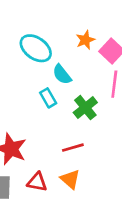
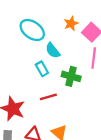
green cross: (85, 108) -> (71, 76), turned -36
red line: (73, 148) -> (48, 97), moved

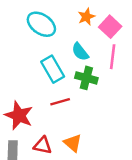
cyan semicircle: (53, 50) -> (80, 52), moved
cyan rectangle: (42, 69) -> (53, 69), size x1.5

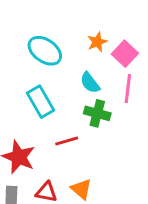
cyan rectangle: (53, 69) -> (40, 102), moved

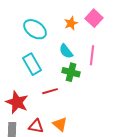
pink square: (125, 54) -> (94, 18), moved

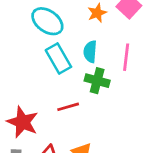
cyan semicircle: (66, 51) -> (90, 52), turned 42
cyan rectangle: (32, 64) -> (58, 59), moved

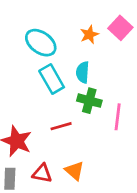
pink line: (126, 57) -> (118, 117), moved

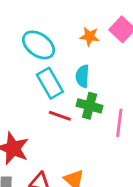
orange star: (89, 35) -> (90, 36), turned 30
red line: (61, 126) -> (60, 116), moved, turned 35

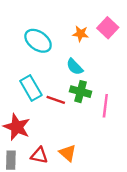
cyan semicircle: (82, 76) -> (75, 67), turned -48
cyan rectangle: (50, 83) -> (31, 88), moved

